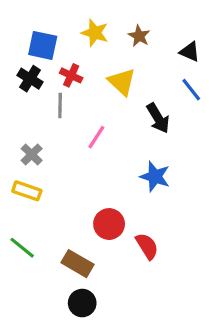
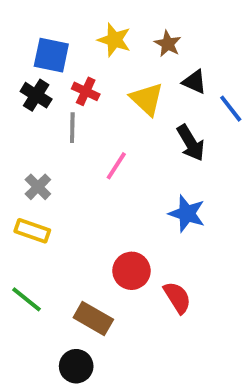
black triangle: (190, 52) -> (194, 82), moved
black circle: (82, 303) -> (76, 366), moved

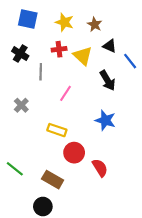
blue square: (51, 55) -> (28, 19), moved
red cross: (86, 91) -> (59, 49), moved, turned -32
yellow rectangle: (32, 231) -> (57, 130), moved

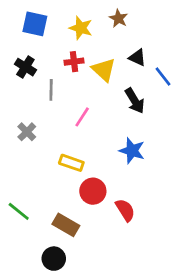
brown star: (95, 24) -> (119, 18), moved

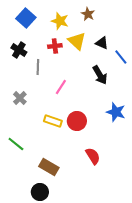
blue square: (35, 24) -> (26, 18), turned 30
yellow triangle: (104, 70) -> (77, 41), moved
blue star: (132, 151) -> (116, 112), moved
red circle: (93, 191) -> (77, 121), moved
green line: (19, 211) -> (16, 144), moved

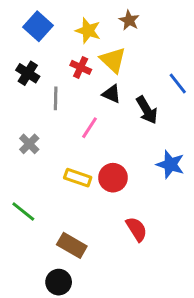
black triangle: (102, 43) -> (112, 94), moved
red cross: (55, 46) -> (81, 67), turned 32

